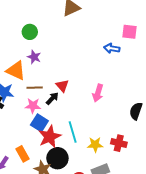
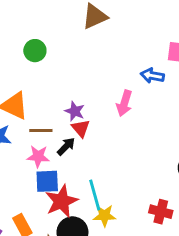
purple star: (34, 57) -> (75, 111), moved
pink arrow: (98, 93) -> (124, 103), moved
blue square: (39, 123) -> (47, 181), turned -36
yellow star: (95, 145) -> (104, 216), moved

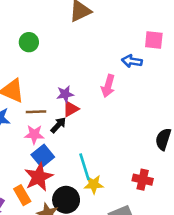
purple star: (75, 111) -> (65, 94), turned -30
red triangle: (81, 128) -> (71, 109), turned 42
blue square: (47, 181) -> (43, 156), turned -35
red star: (61, 201) -> (39, 177), moved

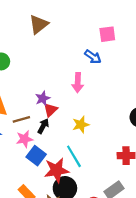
blue arrow: (132, 61) -> (93, 57), turned -140
red star: (39, 177) -> (56, 170), moved, turned 30
yellow star: (94, 184) -> (81, 125), moved

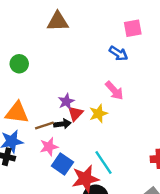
brown triangle: (39, 24) -> (58, 21), turned 40
pink arrow: (78, 83) -> (114, 90), moved, turned -42
yellow star: (81, 125) -> (98, 114), moved
black arrow: (43, 126) -> (62, 124), moved, turned 56

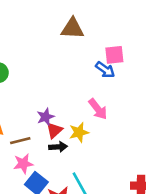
brown triangle: (58, 21) -> (72, 28), moved
pink square: (133, 28) -> (114, 55), moved
black arrow: (62, 124) -> (58, 147), moved

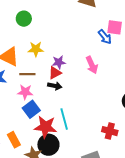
purple star: (46, 117) -> (59, 62), moved
yellow star: (79, 132) -> (36, 49), moved

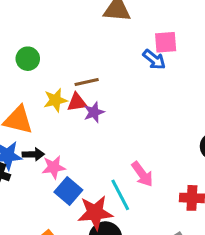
pink arrow: (92, 65) -> (142, 174), moved
red triangle: (55, 73) -> (77, 102), moved, turned 32
brown line: (27, 74) -> (87, 82), moved
black arrow: (55, 86) -> (33, 154), moved

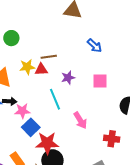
pink square: (166, 42) -> (100, 81), moved
purple star: (94, 112) -> (68, 78), moved
cyan line: (120, 195) -> (55, 99), moved

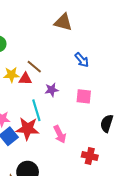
brown line: (49, 57) -> (34, 67), turned 42
red star: (47, 143) -> (27, 129), moved

